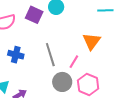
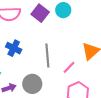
gray circle: (62, 82) -> (32, 84), moved

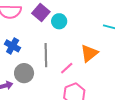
cyan circle: (63, 10) -> (59, 21), moved
gray circle: (32, 84) -> (24, 73), moved

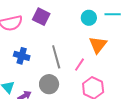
cyan circle: (59, 21) -> (89, 18), moved
gray circle: (24, 73) -> (49, 84), moved

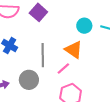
orange triangle: (98, 45) -> (74, 50), moved, turned -48

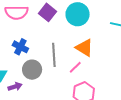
cyan circle: (84, 26) -> (78, 14), moved, size x1.5
gray circle: (29, 80) -> (32, 70), moved

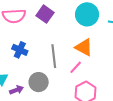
cyan circle: (78, 14) -> (87, 14), moved
gray circle: (32, 70) -> (39, 82), moved

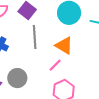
gray line: (54, 56) -> (35, 37), moved

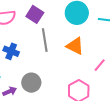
pink line: (55, 65) -> (100, 65), moved

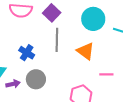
blue cross: (11, 51) -> (27, 53), moved
pink line: (100, 65) -> (106, 74), turned 40

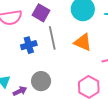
blue cross: (27, 53) -> (29, 45), moved, turned -35

